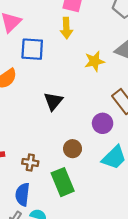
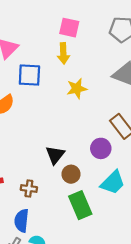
yellow star: (94, 61) -> (77, 89), moved
black triangle: (53, 101) -> (55, 155), moved
green rectangle: (63, 182) -> (80, 205), moved

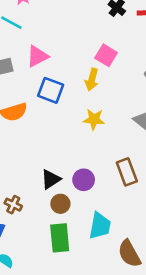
purple circle: (101, 148) -> (84, 180), moved
cyan trapezoid: (113, 183) -> (100, 226), turned -52

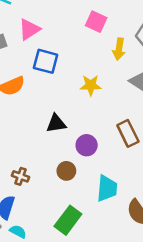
yellow arrow: (92, 80) -> (119, 49), moved
black triangle: (51, 179) -> (56, 123), moved, turned 30
green rectangle: (60, 238) -> (68, 220), moved, turned 48

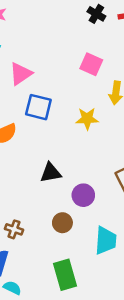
yellow star: (91, 85) -> (87, 119), moved
green rectangle: (68, 220) -> (65, 275), turned -52

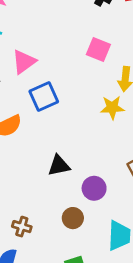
blue square: (38, 107) -> (44, 96), turned -36
yellow star: (87, 119) -> (112, 108), moved

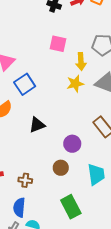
black triangle: (59, 166) -> (37, 125), moved

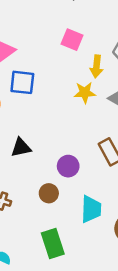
blue square: (25, 84) -> (22, 82), turned 30
black triangle: (37, 125) -> (21, 148), moved

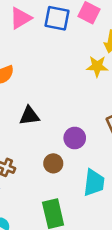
blue square: (22, 82) -> (57, 18), moved

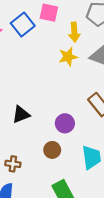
blue square: (57, 18) -> (23, 24), turned -35

